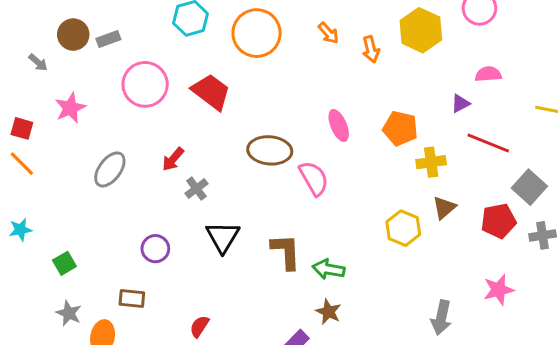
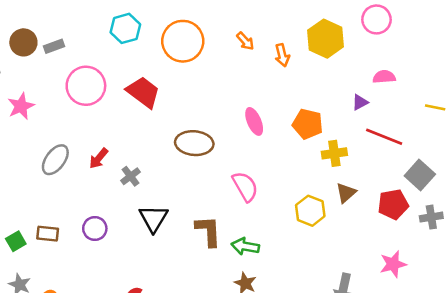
red arrow: (173, 159) -> (99, 158), moved
pink semicircle: (314, 178) -> (245, 186), moved
brown rectangle: (132, 299) -> (48, 234), moved

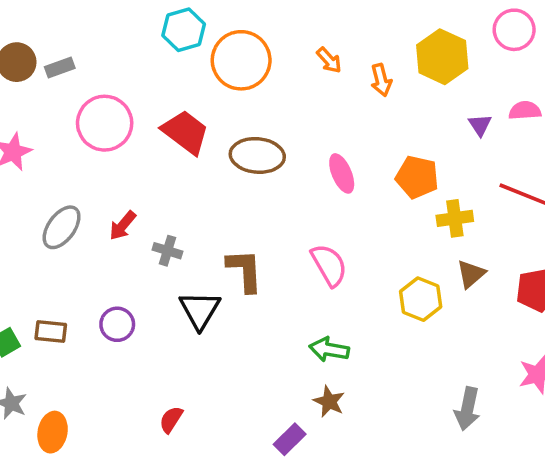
cyan hexagon: (125, 28) -> (184, 30), moved
purple triangle: (360, 102) -> (480, 125), moved, turned -36
brown ellipse: (194, 143) -> (257, 155), moved
gray cross: (131, 176) -> (167, 251), turned -36
brown L-shape: (208, 231) -> (245, 270), moved

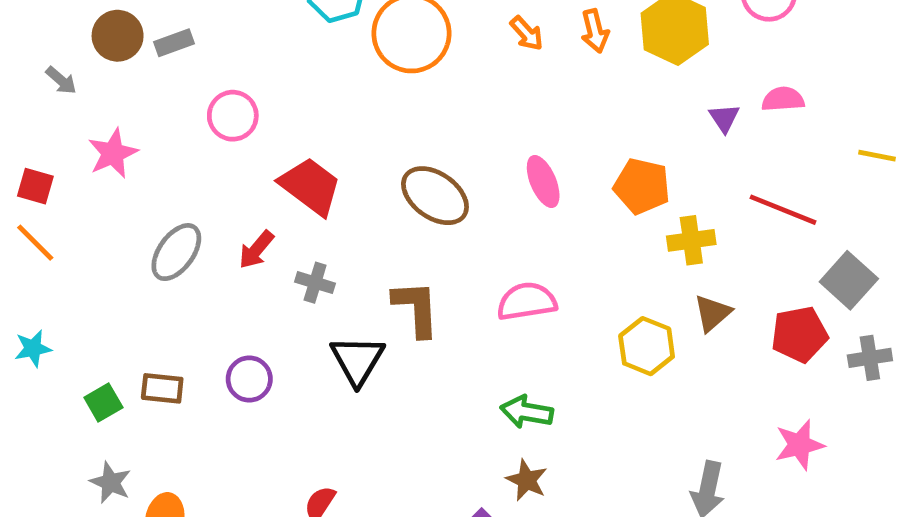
orange arrow: (381, 80) -> (595, 31), moved
pink circle: (105, 123) -> (233, 116), size x0.7
red trapezoid: (185, 132) -> (310, 186), moved
brown ellipse: (257, 155) -> (435, 196), moved, turned 30
pink semicircle: (329, 265) -> (527, 301), turned -69

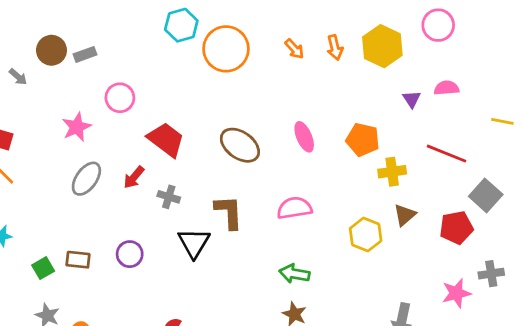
pink star: (113, 153) -> (77, 127), moved
gray cross: (870, 358) -> (491, 274), moved

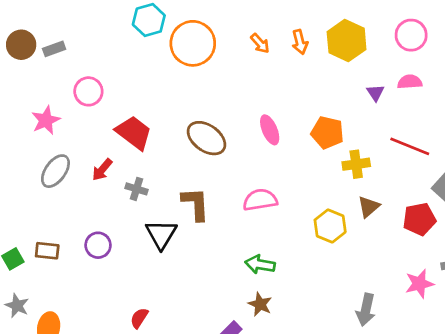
pink circle: (438, 25) -> (411, 35), moved

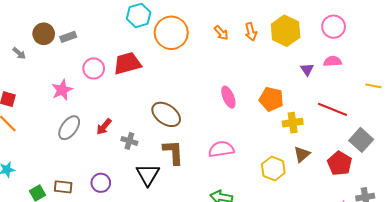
red trapezoid: (134, 133) -> (127, 63), moved, turned -52
brown ellipse: (207, 138) -> (166, 114), moved
red pentagon: (419, 219) -> (340, 163), turned -30

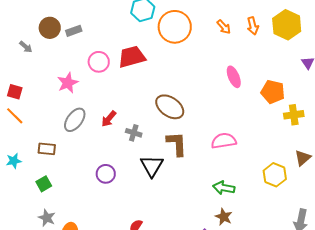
pink ellipse: (228, 97) -> (234, 77), moved
brown triangle: (302, 154) -> (303, 158), moved
yellow hexagon: (273, 169) -> (275, 175), moved
brown rectangle: (63, 187) -> (47, 149), moved

